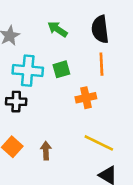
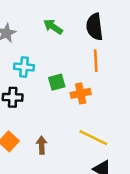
green square: (61, 69) -> (57, 82), moved
cyan cross: (28, 71) -> (24, 67), size x0.7

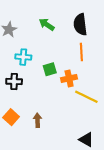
yellow line: (93, 138) -> (86, 97), moved

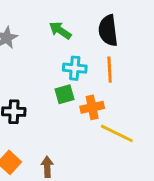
cyan cross: (23, 57) -> (75, 68), moved

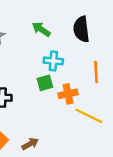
orange line: (110, 70) -> (96, 72), moved
brown arrow: (47, 167) -> (30, 144), turned 63

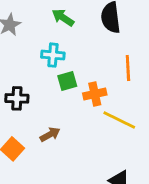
cyan cross: (53, 61) -> (53, 55), moved
brown arrow: (30, 144) -> (50, 134), moved

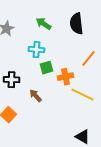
orange line: (128, 68) -> (88, 59), turned 42
brown arrow: (50, 134) -> (36, 96), moved, turned -104

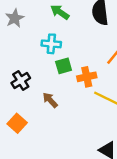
black cross: (12, 80) -> (21, 81), turned -35

